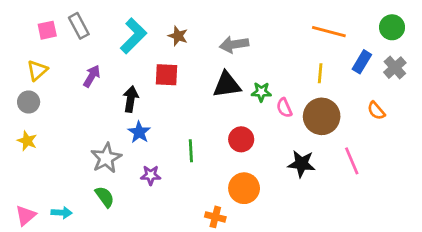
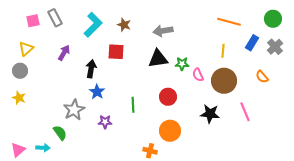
green semicircle: (105, 197) -> (60, 133), moved

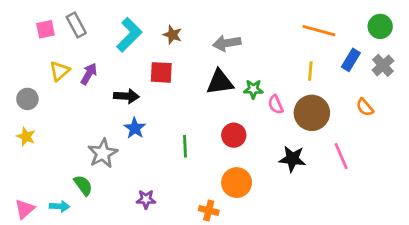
yellow triangle: (26, 49) -> (60, 71), moved
black arrow: (91, 69) -> (126, 96), turned 84
purple star: (105, 122) -> (146, 199), moved

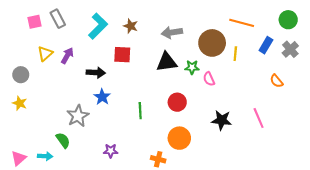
brown circle: (312, 113) -> (212, 43), moved

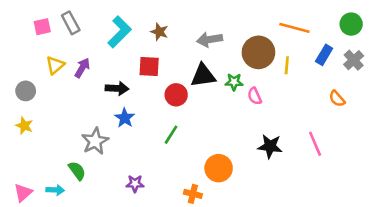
red circle: (177, 102) -> (176, 95), moved
green line: (140, 111) -> (171, 135), turned 35

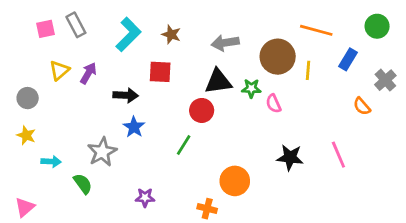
gray cross: (354, 60) -> (385, 80), moved
red circle: (176, 95) -> (202, 110), moved
cyan arrow: (55, 190) -> (51, 162), moved

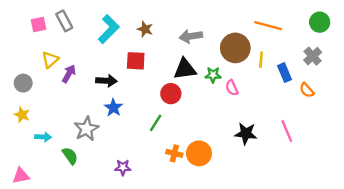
blue rectangle: (348, 59) -> (284, 73), moved, turned -54
purple arrow: (88, 73) -> (69, 74), moved
gray cross: (385, 80) -> (313, 56), moved
pink triangle: (25, 207) -> (21, 176), turned 30
orange cross: (207, 209) -> (174, 153), moved

